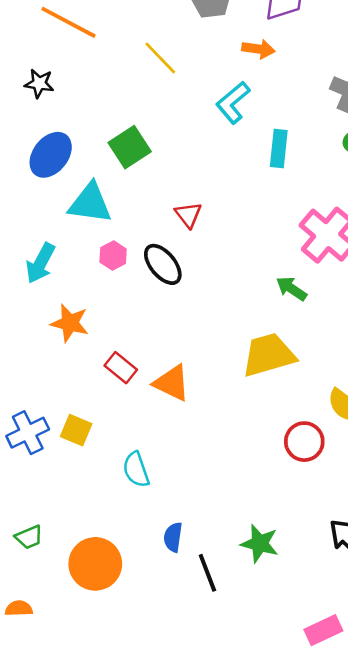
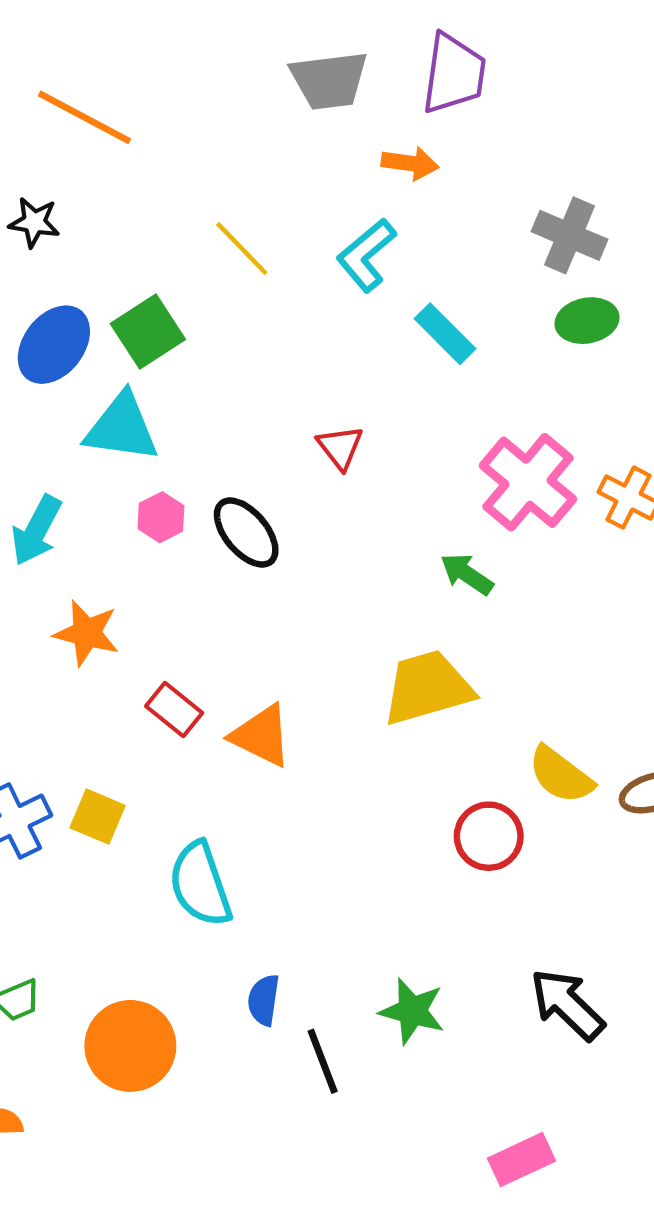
yellow line: (160, 58) -> (242, 248), moved
green square: (130, 147) -> (148, 332), moved
cyan rectangle: (279, 148) -> (445, 334), turned -51
red triangle: (188, 215) -> (340, 447), moved
cyan semicircle: (136, 470) -> (200, 884), size x1.4

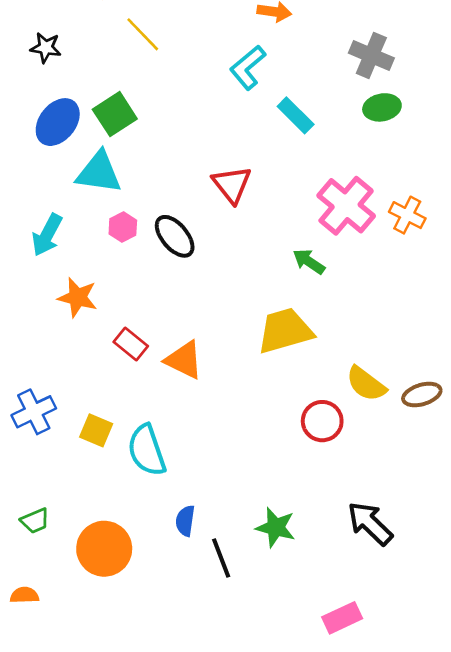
yellow line: (242, 248) -> (143, 34), moved
red triangle: (340, 447) -> (232, 184), size x1.4
yellow square: (98, 817) -> (96, 430), moved

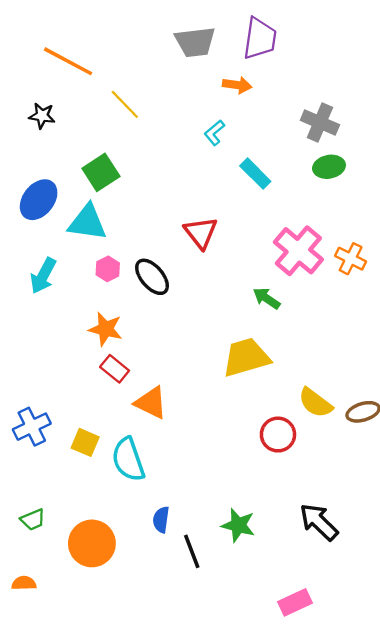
cyan L-shape: (248, 68) -> (214, 133), size x0.7
blue ellipse: (58, 122) -> (39, 200), moved
orange star: (78, 297) -> (106, 329), moved
orange triangle: (184, 360) -> (151, 403), moved

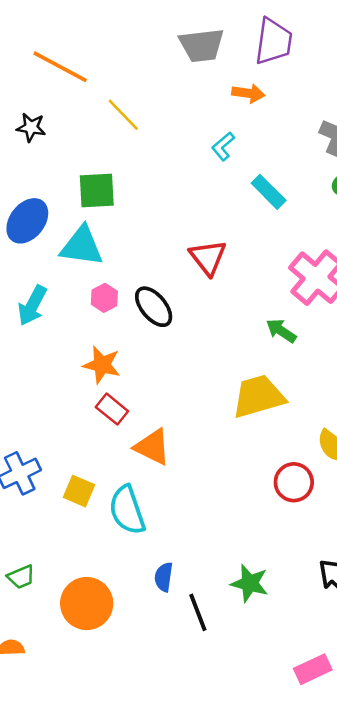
green square: (101, 172) -> (97, 191), turned 30

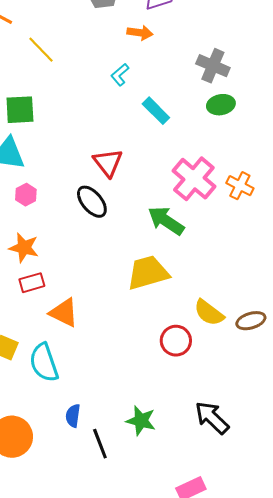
black ellipse: (154, 307) -> (92, 202), moved
green arrow: (281, 331) -> (166, 221), size x1.5
red rectangle: (112, 409) -> (32, 283), turned -55

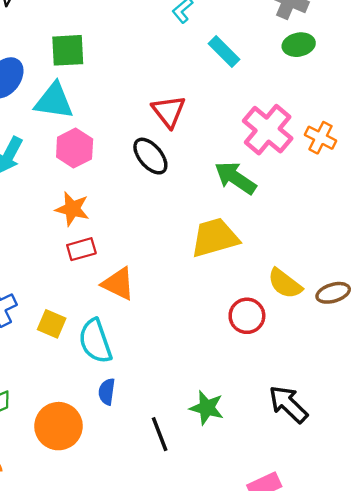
pink hexagon: (26, 195) -> (75, 148), size x1.5
blue semicircle: (73, 416) -> (107, 392), moved

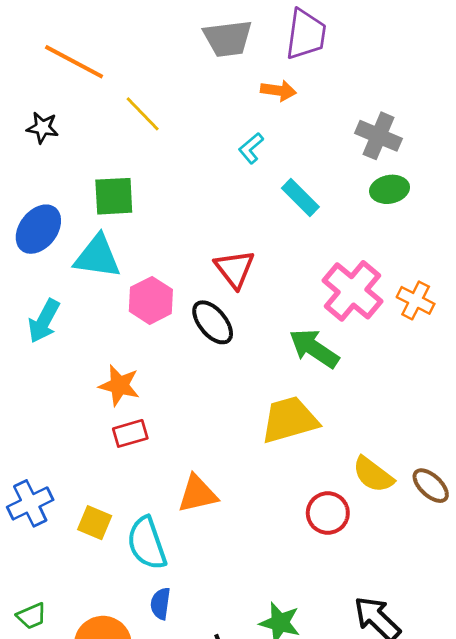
pink hexagon: (75, 148) -> (151, 300), moved
orange triangle: (118, 284) -> (198, 494), moved, turned -39
brown ellipse: (333, 293) -> (431, 486), turned 60

